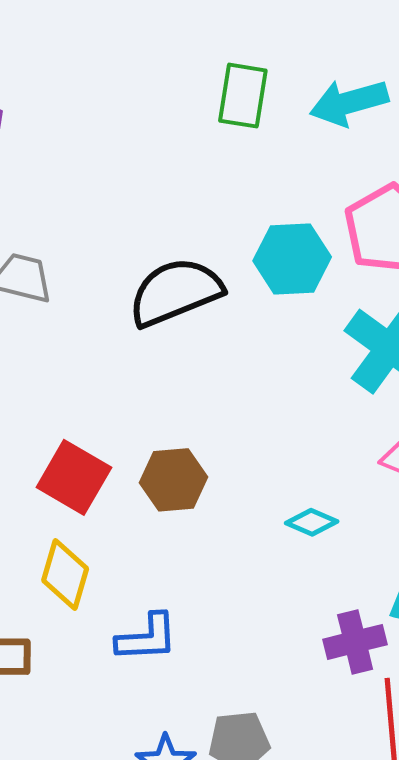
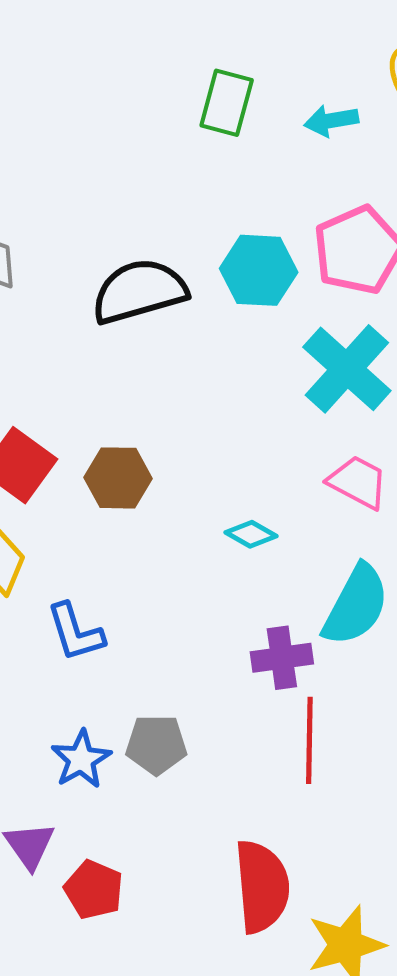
cyan arrow: (349, 103) -> (331, 121), size x0.7
blue L-shape: (147, 638) -> (75, 632), turned 70

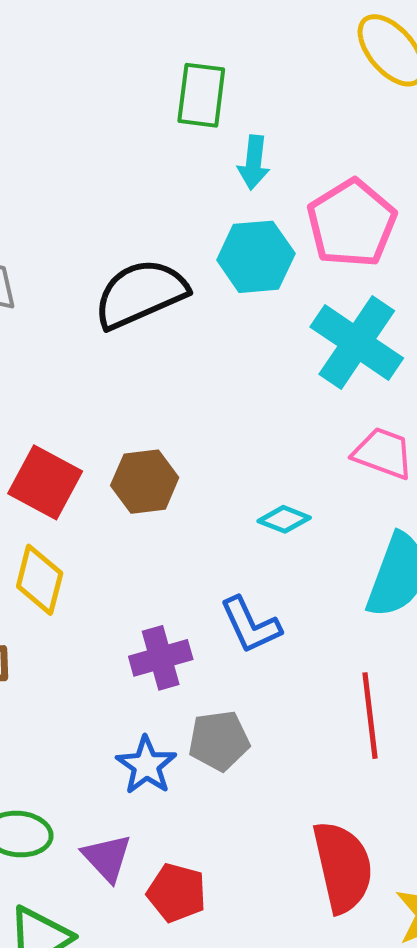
cyan arrow: (331, 121) -> (254, 162), moved, turned -66
blue L-shape: (75, 632) -> (250, 625), moved
purple cross: (282, 658) -> (161, 658), moved

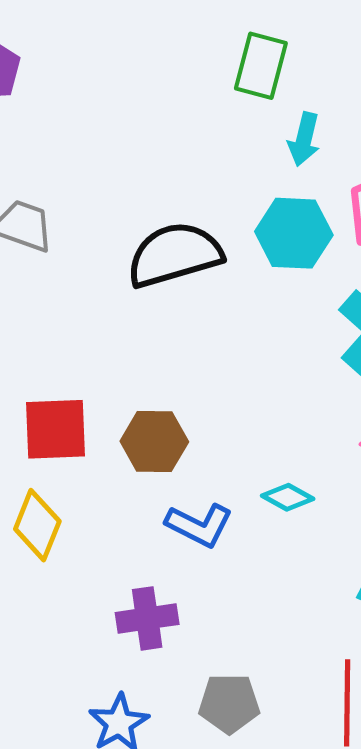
red square: (45, 482) -> (55, 429), turned -38
blue L-shape: (250, 625) -> (199, 525), moved, turned -46
gray pentagon: (219, 741) -> (229, 703), moved

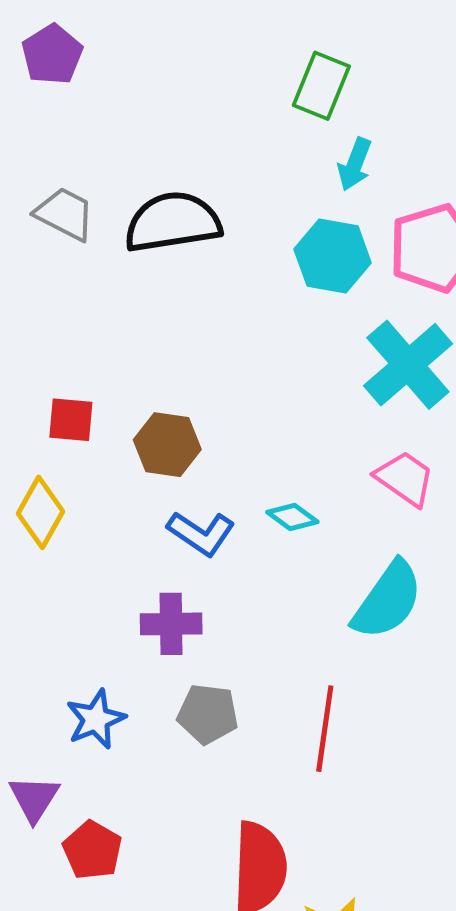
black semicircle: (175, 255) -> (173, 222), moved
red square: (55, 429) -> (71, 420), size x0.7
purple cross: (147, 618) -> (171, 624), moved

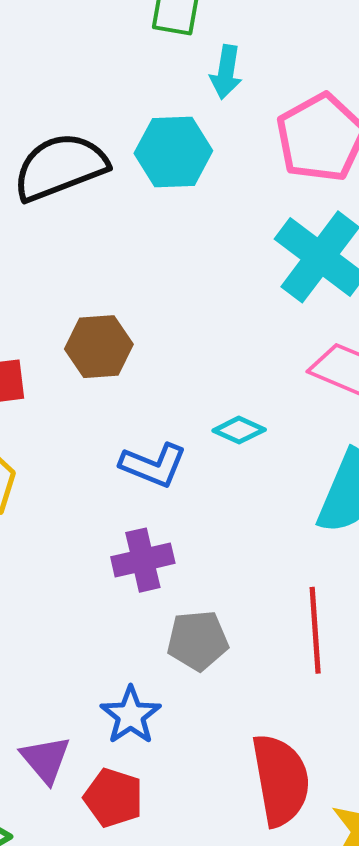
cyan hexagon: (333, 256) -> (173, 152), moved
brown hexagon: (167, 445) -> (99, 347), moved
blue star: (96, 719) -> (131, 715), moved

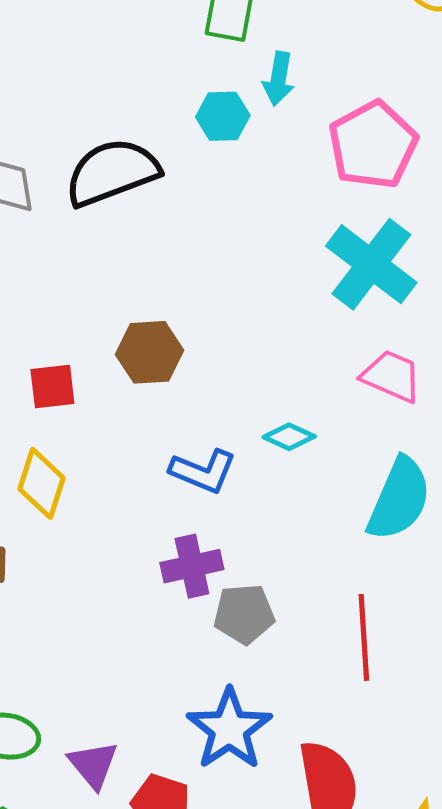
cyan hexagon: (173, 152) -> (223, 116), moved, size x0.7
gray pentagon: (198, 640) -> (244, 614), moved
blue star: (131, 715) -> (229, 729), moved, size x1.4

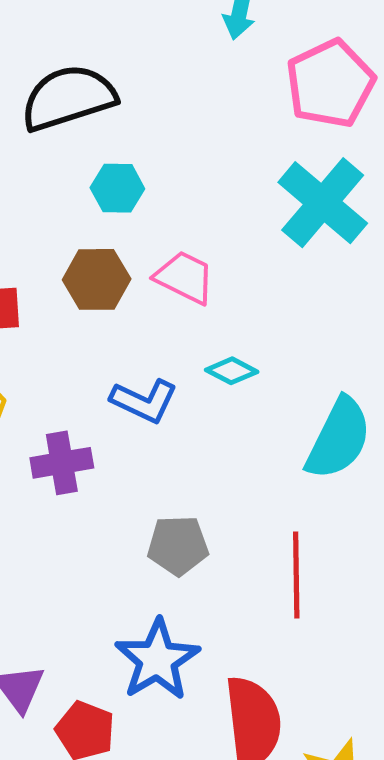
cyan hexagon: (223, 116) -> (117, 188), moved
pink trapezoid: (391, 376) -> (185, 277), moved
purple cross: (192, 566) -> (62, 463), moved

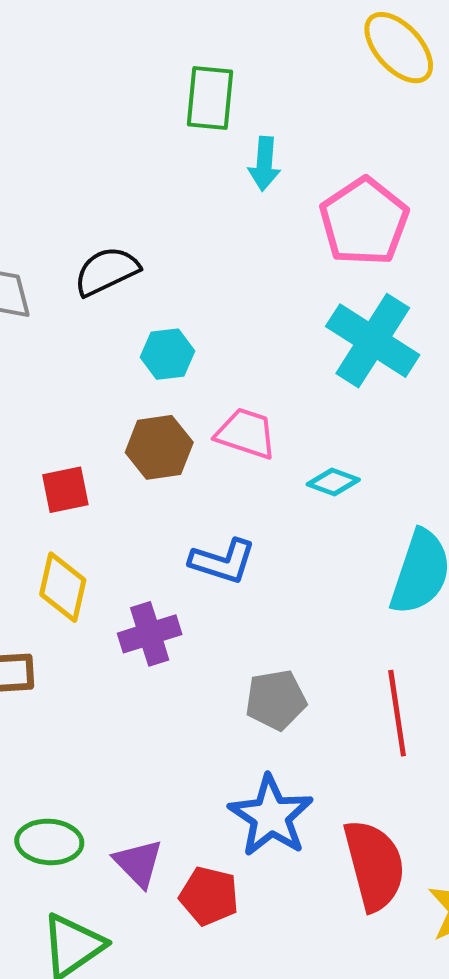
black semicircle: (68, 98) -> (107, 271), size x0.7
cyan diamond: (232, 371) -> (333, 482), moved

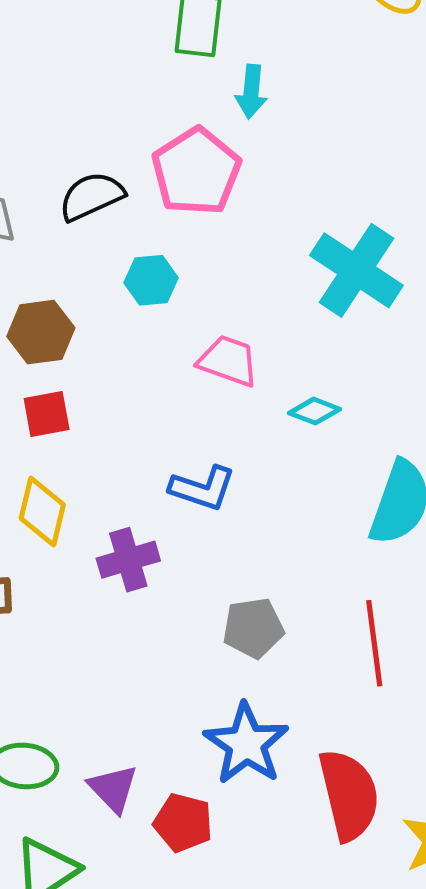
pink pentagon: (364, 222) -> (196, 171), moved
brown hexagon: (159, 447) -> (41, 332), moved

